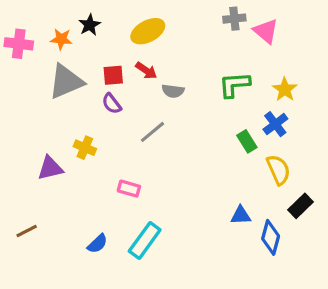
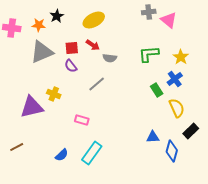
purple triangle: (50, 168) -> (32, 107), size x1.4

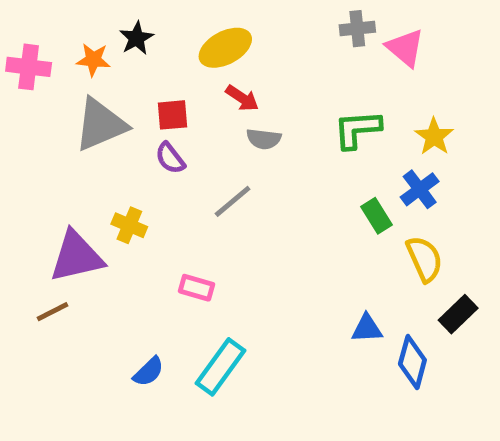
red arrow: (93, 45) -> (242, 98), moved
brown line: (17, 147) -> (53, 312), moved

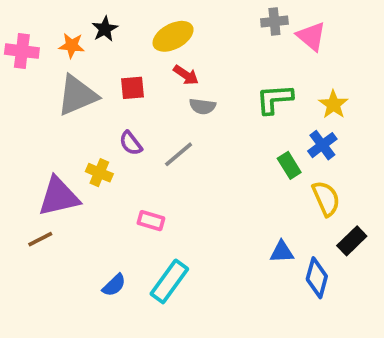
purple semicircle: (170, 158) -> (131, 143), moved

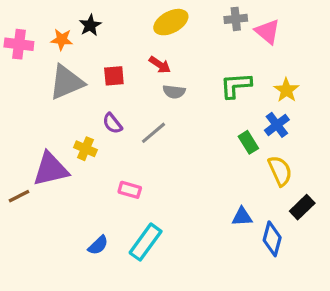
yellow ellipse: (173, 36) -> (171, 22), moved
brown line: (40, 239) -> (19, 196), moved

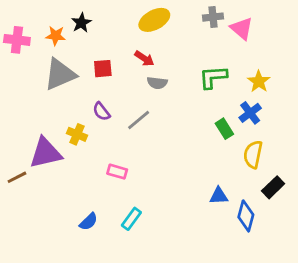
yellow semicircle: (280, 171) -> (253, 154), turned -144
cyan rectangle: (146, 242) -> (131, 219), size x0.7

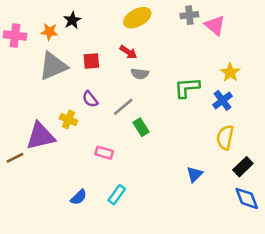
green L-shape: (213, 77) -> (187, 88), moved
green rectangle: (224, 129) -> (141, 127), moved
blue triangle: (219, 196) -> (195, 174), turned -42
blue diamond: (246, 216) -> (247, 198), moved, turned -36

